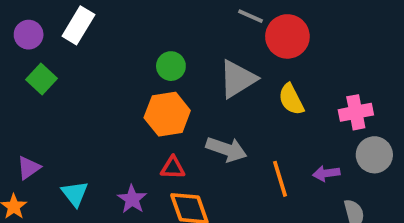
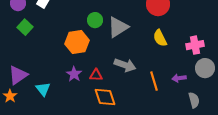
gray triangle: (238, 79) -> (118, 27), moved
orange hexagon: (167, 114) -> (77, 42), moved
purple triangle: (29, 168) -> (18, 75), size x1.5
purple star: (132, 199) -> (74, 74), moved

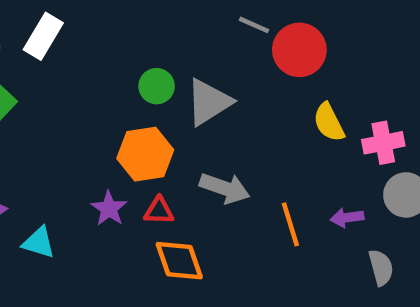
yellow semicircle: (160, 38) -> (329, 122), moved
orange hexagon: (77, 42) -> (145, 154), moved
cyan triangle: (43, 89) -> (39, 243), turned -35

